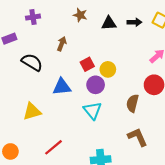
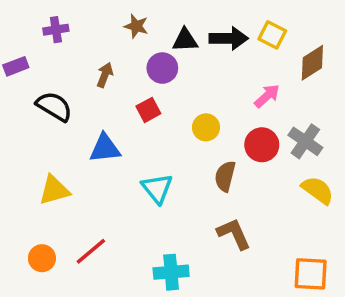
black arrow: (135, 22) -> (229, 38), size x1.5
yellow circle: (108, 69) -> (206, 127), moved
purple circle: (96, 85) -> (162, 68), moved
orange circle: (10, 151) -> (42, 258), moved

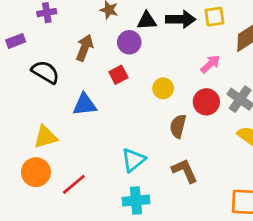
yellow square: (272, 35) -> (214, 17), turned -35
brown arrow: (105, 75) -> (85, 48), size x1.4
cyan triangle: (157, 188) -> (133, 160), moved, turned 30
orange circle: (42, 258) -> (36, 172), moved, size x1.4

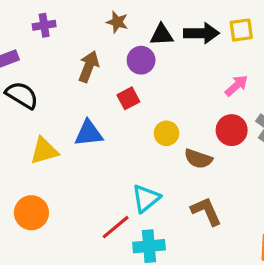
black semicircle: (45, 72) -> (22, 95), moved
yellow circle: (163, 88) -> (166, 133), moved
brown semicircle: (178, 126) -> (198, 159), turned -85
yellow triangle: (45, 137) -> (44, 151), moved
red line: (74, 184) -> (116, 227), moved

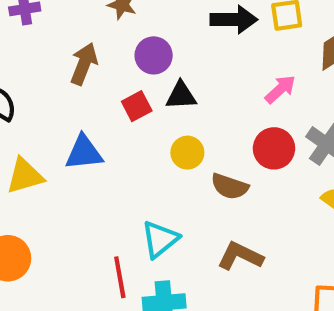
black triangle: (162, 35) -> (181, 96), moved
brown L-shape: (206, 211) -> (240, 256), turned -40
red line: (116, 227) -> (120, 277), turned -60

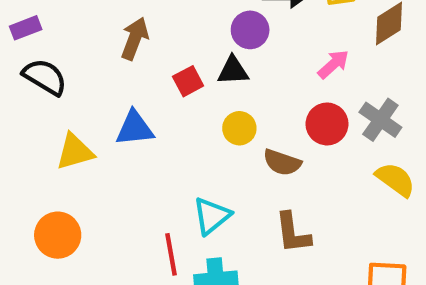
purple circle: (154, 55) -> (250, 30), moved
brown L-shape: (240, 256) -> (293, 233), turned -123

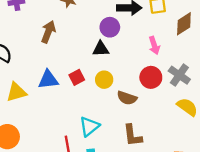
pink arrow: (333, 64) -> (154, 45), turned 114
red square: (188, 81) -> (77, 77), moved

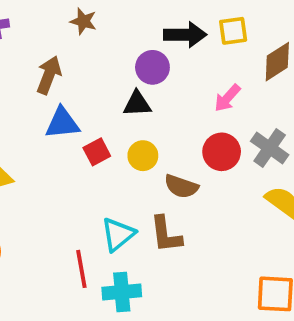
pink arrow: (154, 45) -> (227, 98), turned 60
blue triangle: (48, 80) -> (62, 123), moved
brown L-shape: (133, 135) -> (166, 234), moved

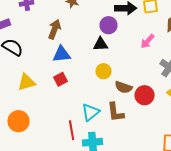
red square: (97, 152) -> (61, 79), moved
red circle: (222, 152) -> (145, 95), moved

